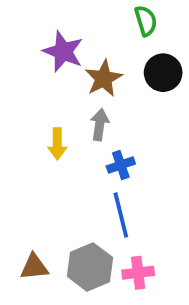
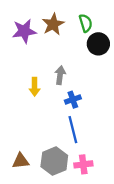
green semicircle: (146, 21) -> (86, 23), moved
purple star: (63, 52) -> (24, 31), moved, turned -30
brown star: (103, 78) -> (53, 24), moved

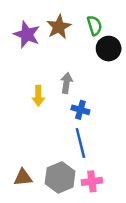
purple star: (24, 31) -> (27, 34), turned 30
blue cross: (73, 100) -> (80, 110), turned 35

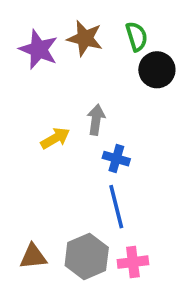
brown star: (59, 27) -> (85, 38), turned -30
yellow arrow: (38, 96) -> (55, 138), turned -120

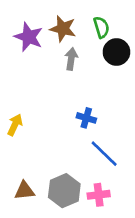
gray arrow: (96, 120) -> (71, 59), moved
yellow arrow: (55, 138) -> (15, 125), moved, turned -35
blue line: (116, 207) -> (104, 154), moved, turned -32

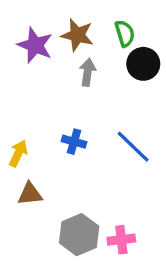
blue cross: (86, 118) -> (74, 142), moved
blue line: (104, 154) -> (133, 147), moved
brown triangle: (24, 191) -> (30, 194), moved

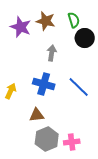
gray arrow: (88, 72) -> (52, 53), moved
blue cross: (74, 142) -> (44, 84), size x1.5
brown triangle: (30, 194) -> (37, 115), moved

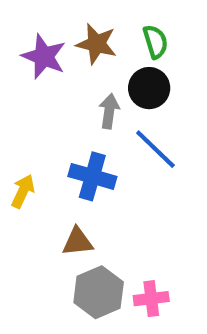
black circle: (85, 38) -> (149, 88), moved
blue line: (79, 87) -> (155, 149), moved

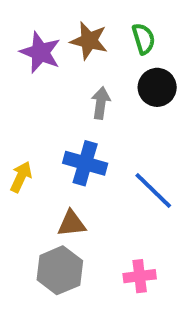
black circle: (149, 88) -> (157, 87), moved
blue line: (155, 149) -> (153, 191), moved
gray hexagon: (99, 292) -> (60, 270), moved

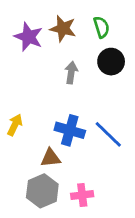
blue cross: (85, 163) -> (70, 130), moved
pink cross: (140, 276) -> (82, 195), moved

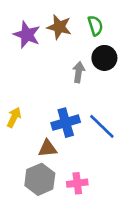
gray arrow: (71, 73) -> (79, 72), moved
blue cross: (70, 130) -> (66, 123), turned -32

